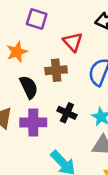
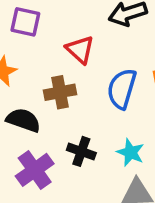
black semicircle: (29, 87) -> (23, 120), turned -40
purple cross: (33, 122) -> (35, 170), turned -30

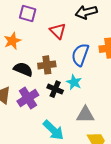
brown cross: (60, 92) -> (47, 65), moved
cyan star: (130, 152) -> (74, 82), moved

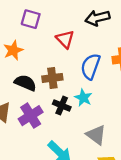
gray triangle: (85, 115) -> (96, 135), turned 36

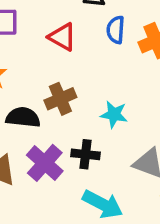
blue semicircle: (90, 66) -> (116, 30), moved, size x0.7
black cross: (62, 105) -> (85, 154), moved

